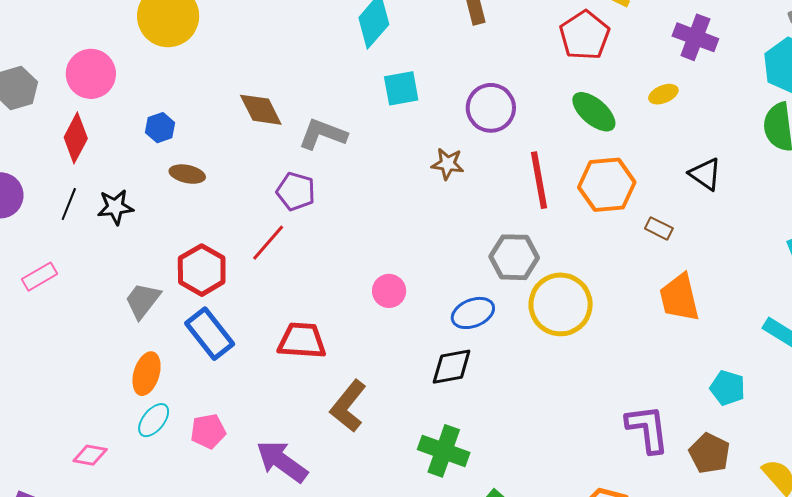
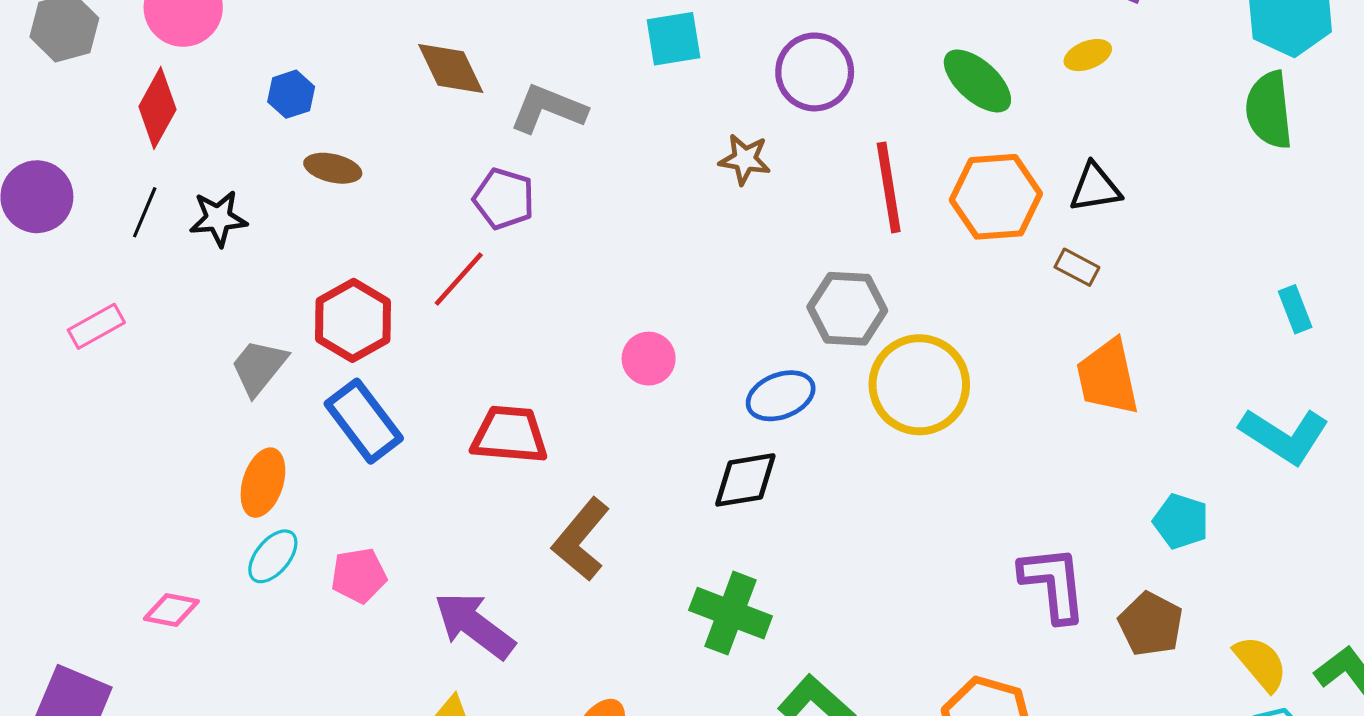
black triangle: (705, 174) -> (1095, 188), moved, turned -45

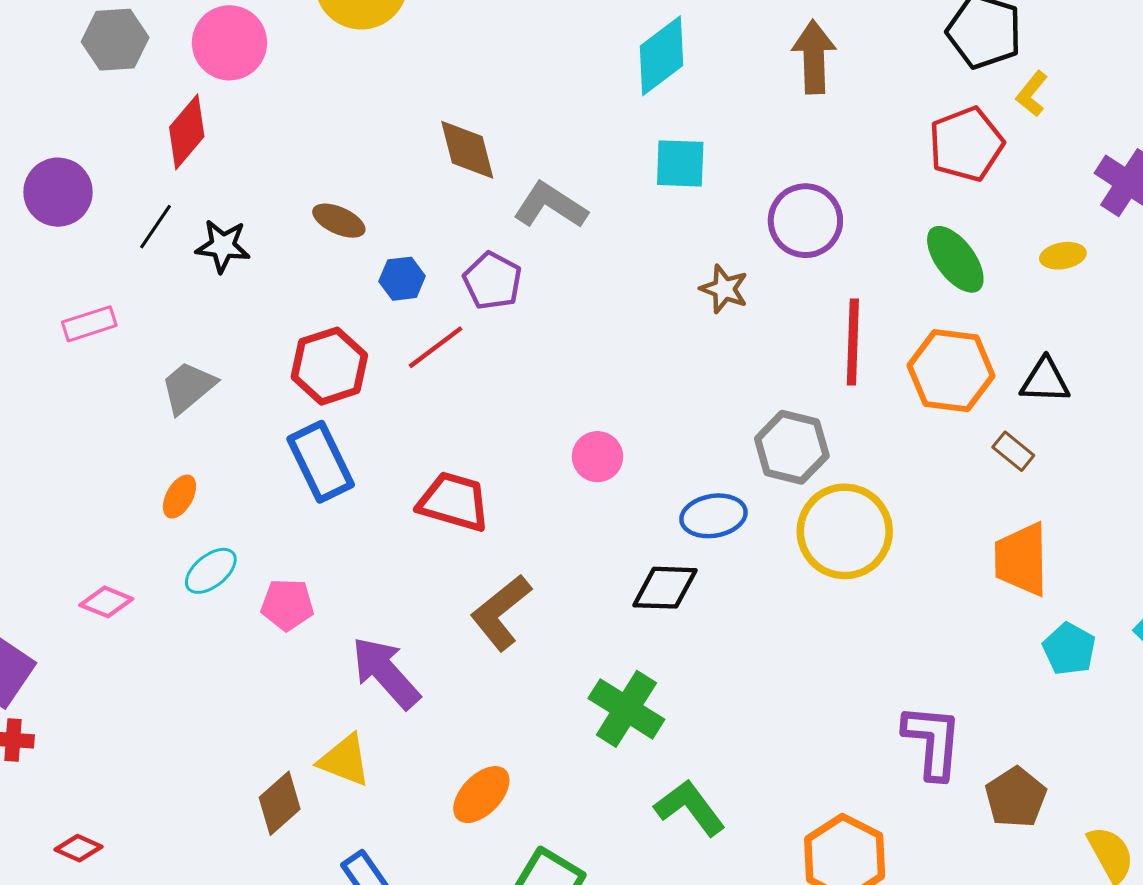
blue hexagon: (291, 94) -> (402, 279), moved
gray trapezoid: (259, 367) -> (188, 387), moved
orange ellipse: (263, 483) -> (179, 497), moved, size x0.7
cyan pentagon: (1181, 521) -> (1069, 649), moved

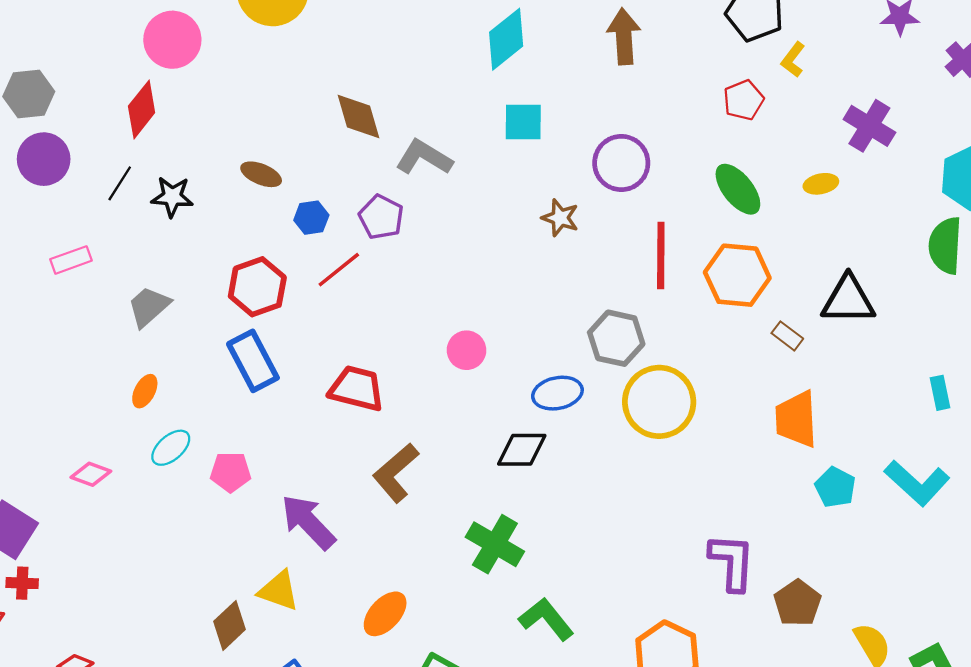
gray hexagon: (115, 40) -> (29, 94), moved
red pentagon: (966, 144) -> (743, 100), size x0.7
black triangle: (1045, 381) -> (848, 300), moved, size x1.4

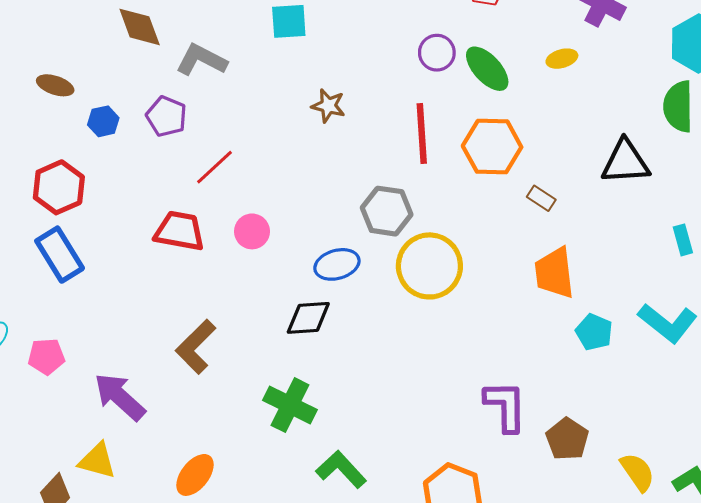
purple circle: (621, 163) -> (437, 53), moved, size x0.7
red line: (339, 270) -> (214, 167), moved
black triangle: (848, 300) -> (625, 162), moved
red trapezoid: (357, 388) -> (179, 231), moved

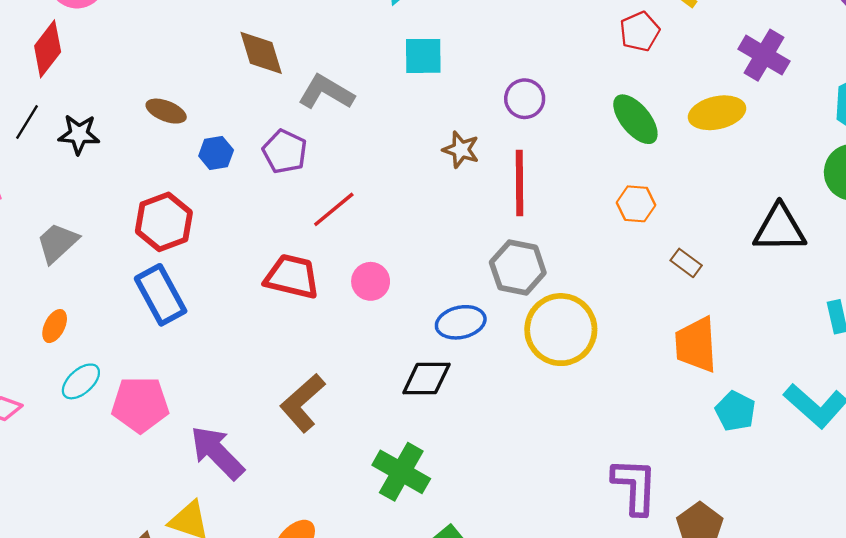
purple circle: (437, 53) -> (525, 99), moved
yellow ellipse: (562, 59) -> (717, 113), size x1.6
red line: (422, 134) -> (520, 183), moved
orange hexagon: (492, 146) -> (636, 204), size x0.6
pink pentagon: (46, 356) -> (140, 404), size x1.4

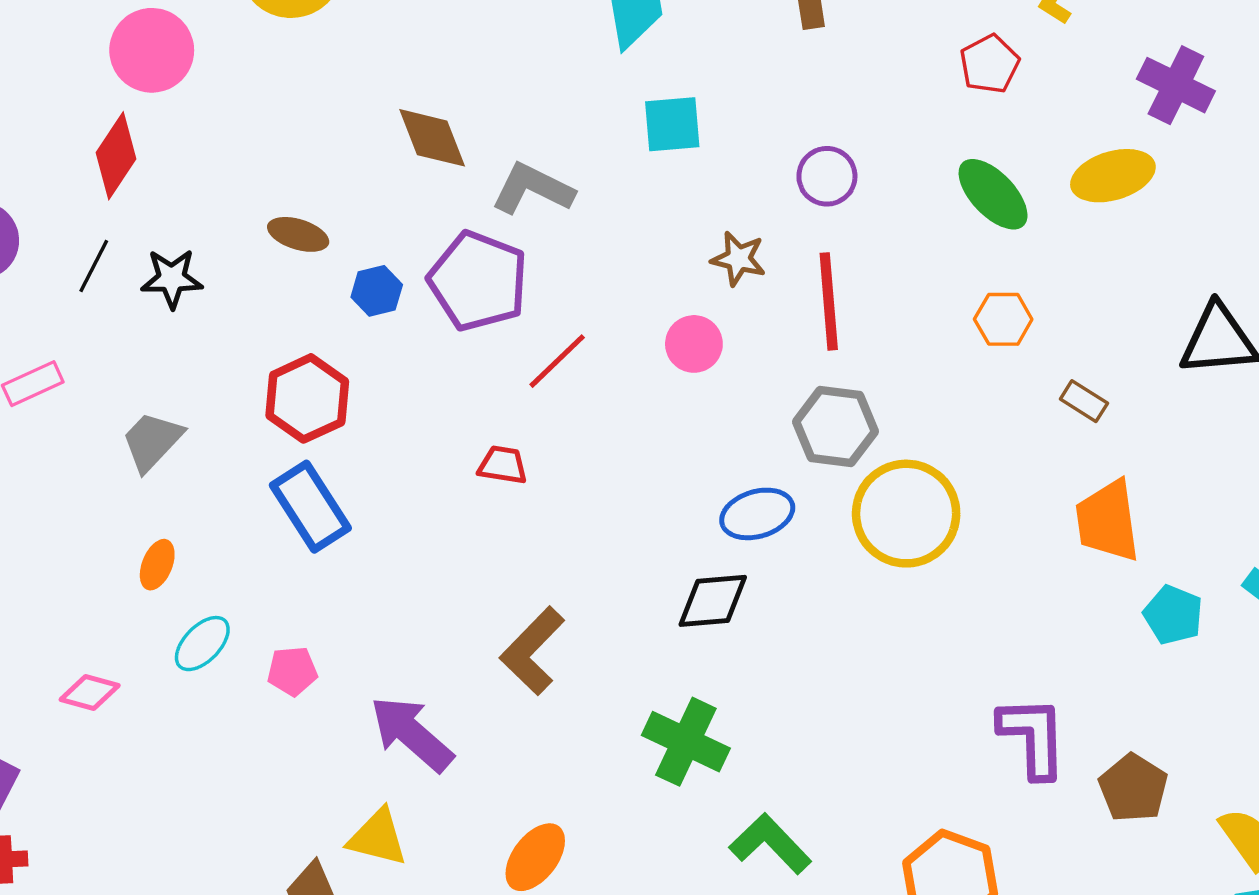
purple pentagon: (285, 151) -> (478, 281), size x1.5
red trapezoid: (292, 277) -> (503, 465), size x0.6
pink circle: (371, 281) -> (694, 344), moved
pink pentagon: (140, 404) -> (292, 671), size x0.6

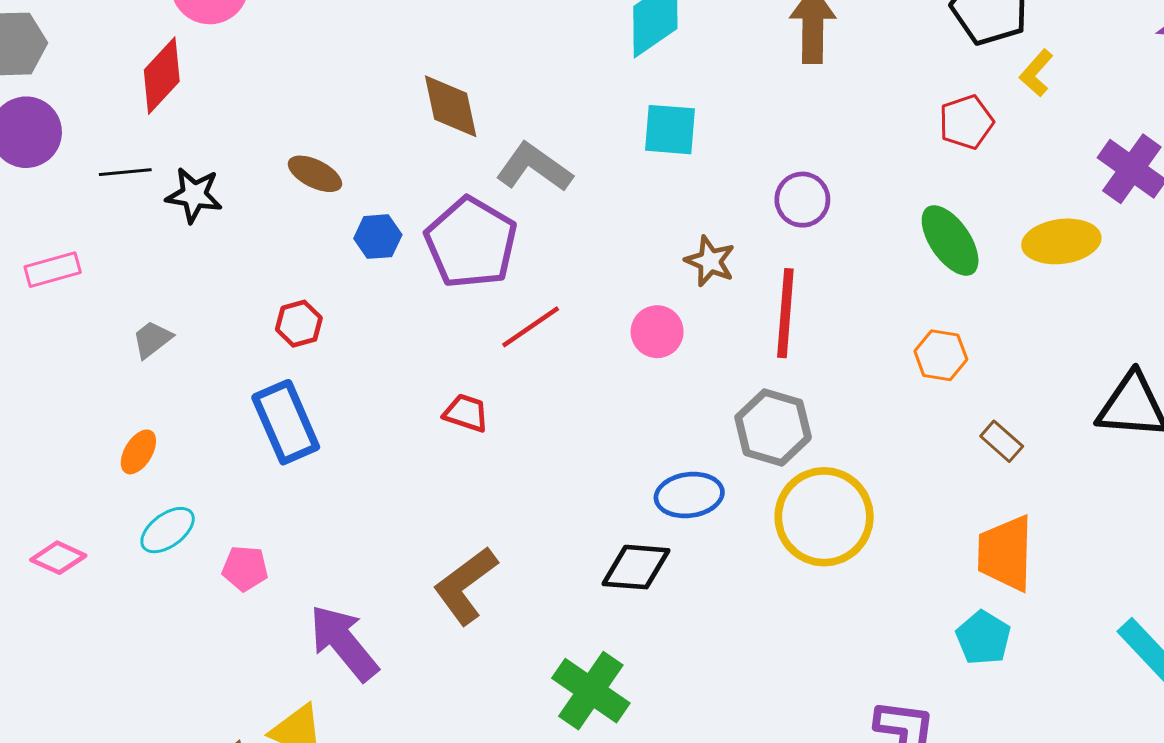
black line: (94, 266) -> (125, 172), turned 48
red hexagon: (307, 398) -> (299, 324), size x0.6
gray trapezoid: (152, 441) -> (152, 339), size x0.7
cyan pentagon: (1173, 615) -> (983, 638), moved

